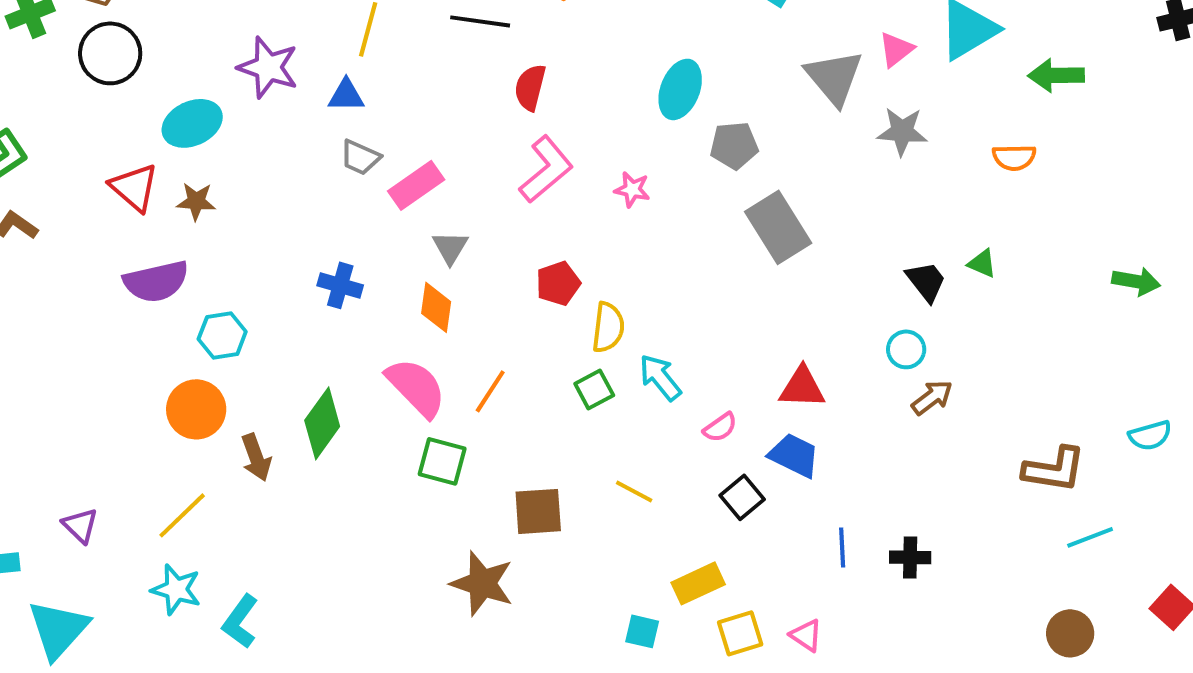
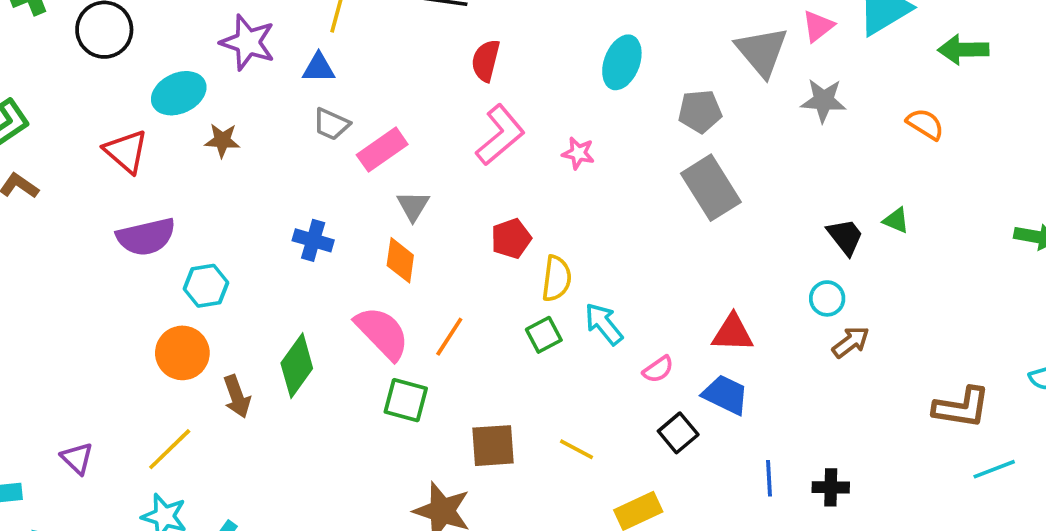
gray pentagon: (734, 145) -> (700, 111), moved
orange semicircle: (1014, 157) -> (925, 124), turned -147
brown star: (196, 201) -> (222, 140), moved
yellow line: (634, 491) -> (576, 449), moved

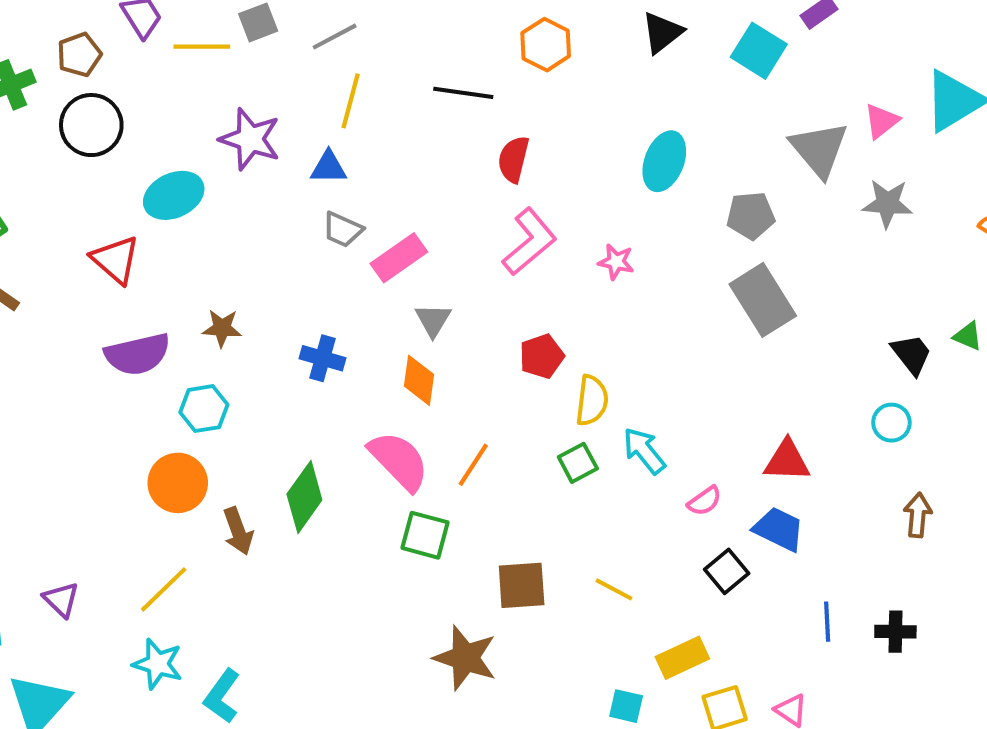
brown star: (222, 140) -> (222, 328), moved
brown arrow: (851, 342) -> (918, 515), moved, turned -48

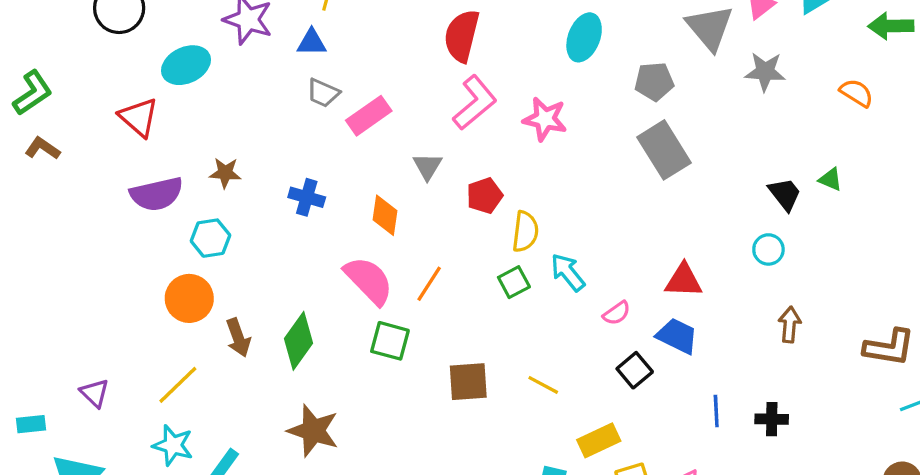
red semicircle: (513, 159) -> (462, 36), size x1.4
pink star: (616, 262) -> (545, 119), size x1.5
gray triangle: (433, 320) -> (427, 166), moved
green diamond: (304, 497) -> (299, 341), moved
brown star: (465, 658) -> (313, 431), moved

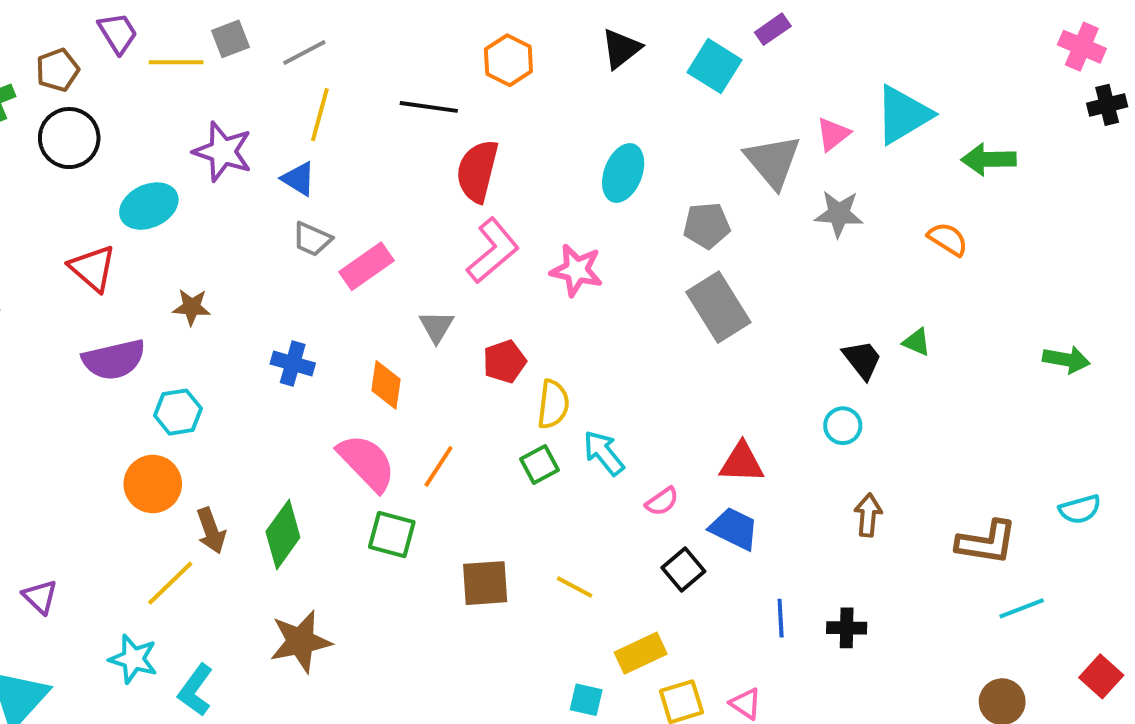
blue triangle: (312, 42) -> (299, 179), turned 32
brown star: (225, 173) -> (192, 307), moved
yellow line: (178, 385) -> (170, 583), moved
brown star: (313, 431) -> (300, 641), turned -30

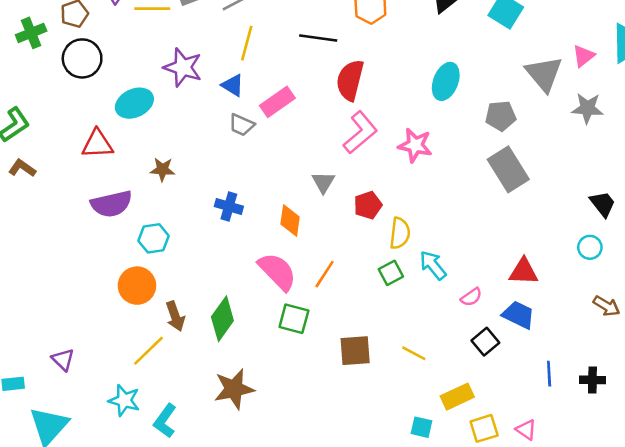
pink rectangle: (367, 266) -> (277, 102), moved
red triangle: (92, 268) -> (97, 144), turned -44
brown arrow: (868, 515) -> (607, 306), turned 116

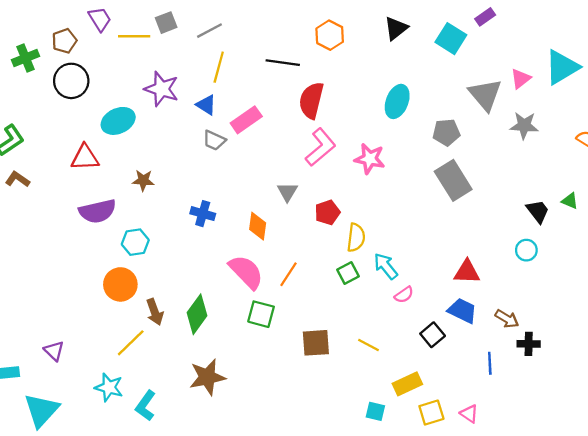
pink semicircle: (471, 297) -> (404, 295), moved
brown arrow: (607, 306) -> (507, 319), moved
black cross: (592, 380) -> (529, 344), moved

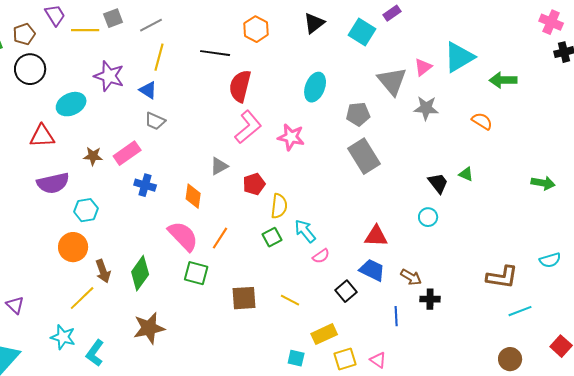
pink rectangle: (246, 120) -> (127, 153), moved
gray triangle: (287, 192) -> (219, 166), turned 30

